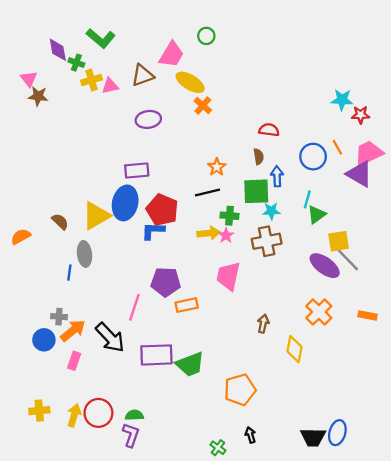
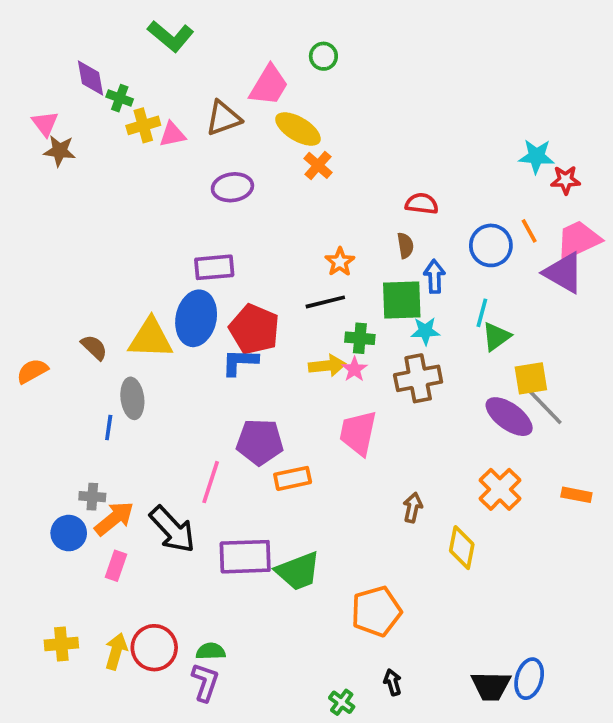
green L-shape: (101, 38) -> (171, 36), moved
yellow triangle: (96, 216) -> (151, 338), turned 32

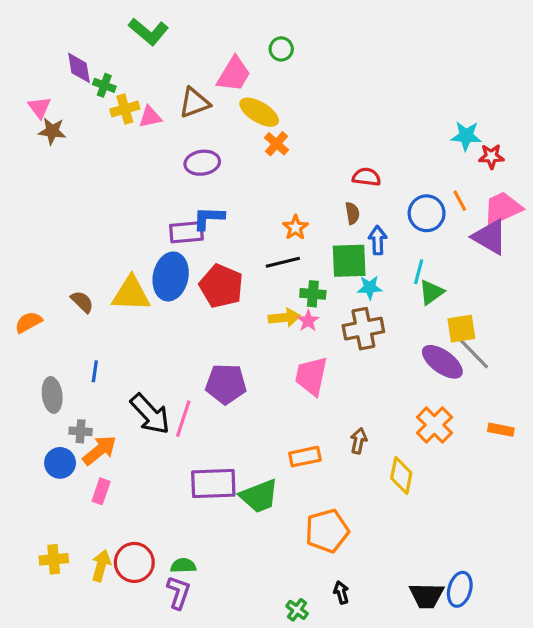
blue L-shape: (240, 362) -> (209, 218), moved
gray ellipse: (132, 398) -> (52, 395), moved
orange rectangle: (293, 478) -> (305, 457), moved
black arrow: (172, 529) -> (150, 414), moved

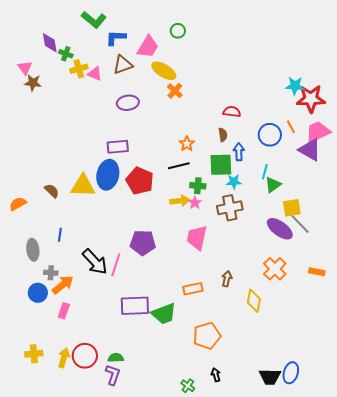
pink triangle: (150, 117) -> (95, 74), turned 35
red star: (491, 156) -> (311, 99), size x1.8
blue L-shape: (209, 218) -> (116, 38), moved

